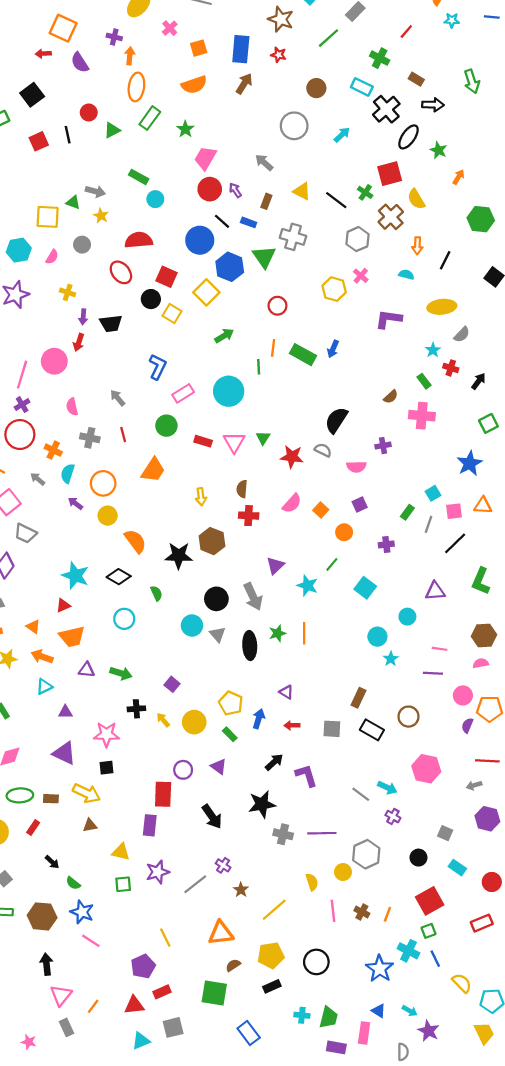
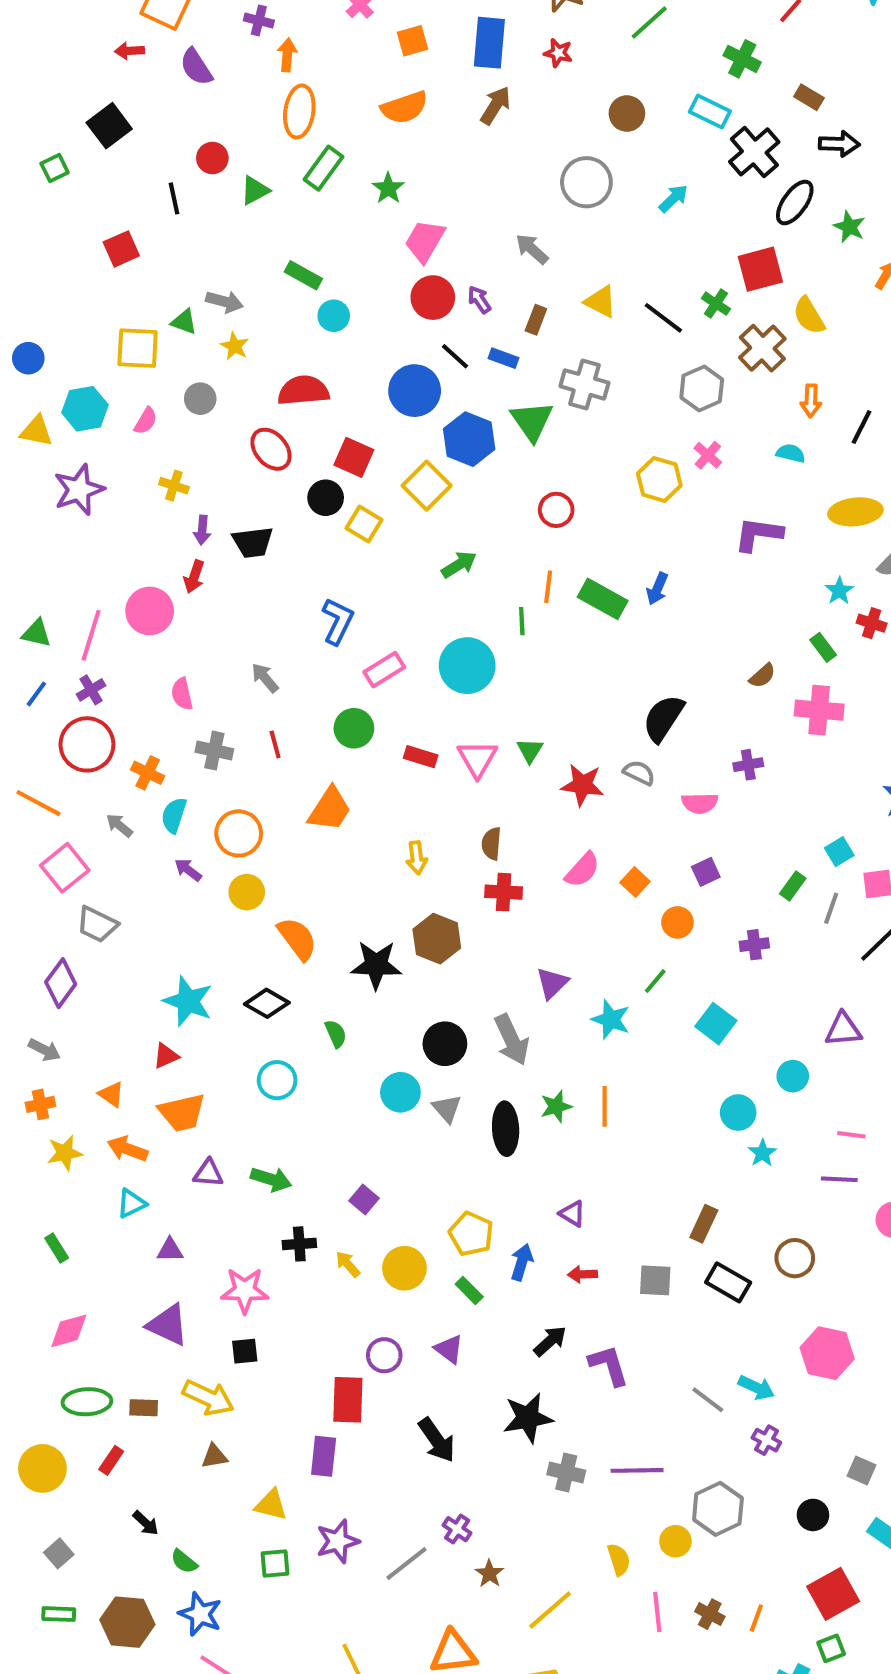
red square: (39, 141) -> (121, 249), moved

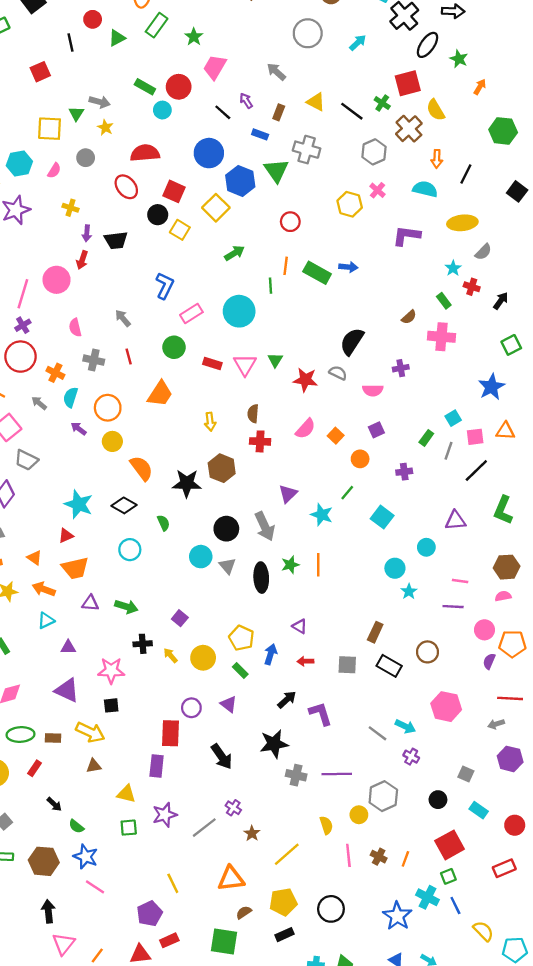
red circle: (433, 298) -> (179, 87), moved
green triangle: (184, 322) -> (76, 114), turned 42
black line: (455, 356) -> (223, 112), moved
cyan semicircle: (791, 453) -> (425, 189), size x1.5
blue arrow: (657, 589) -> (348, 267), turned -108

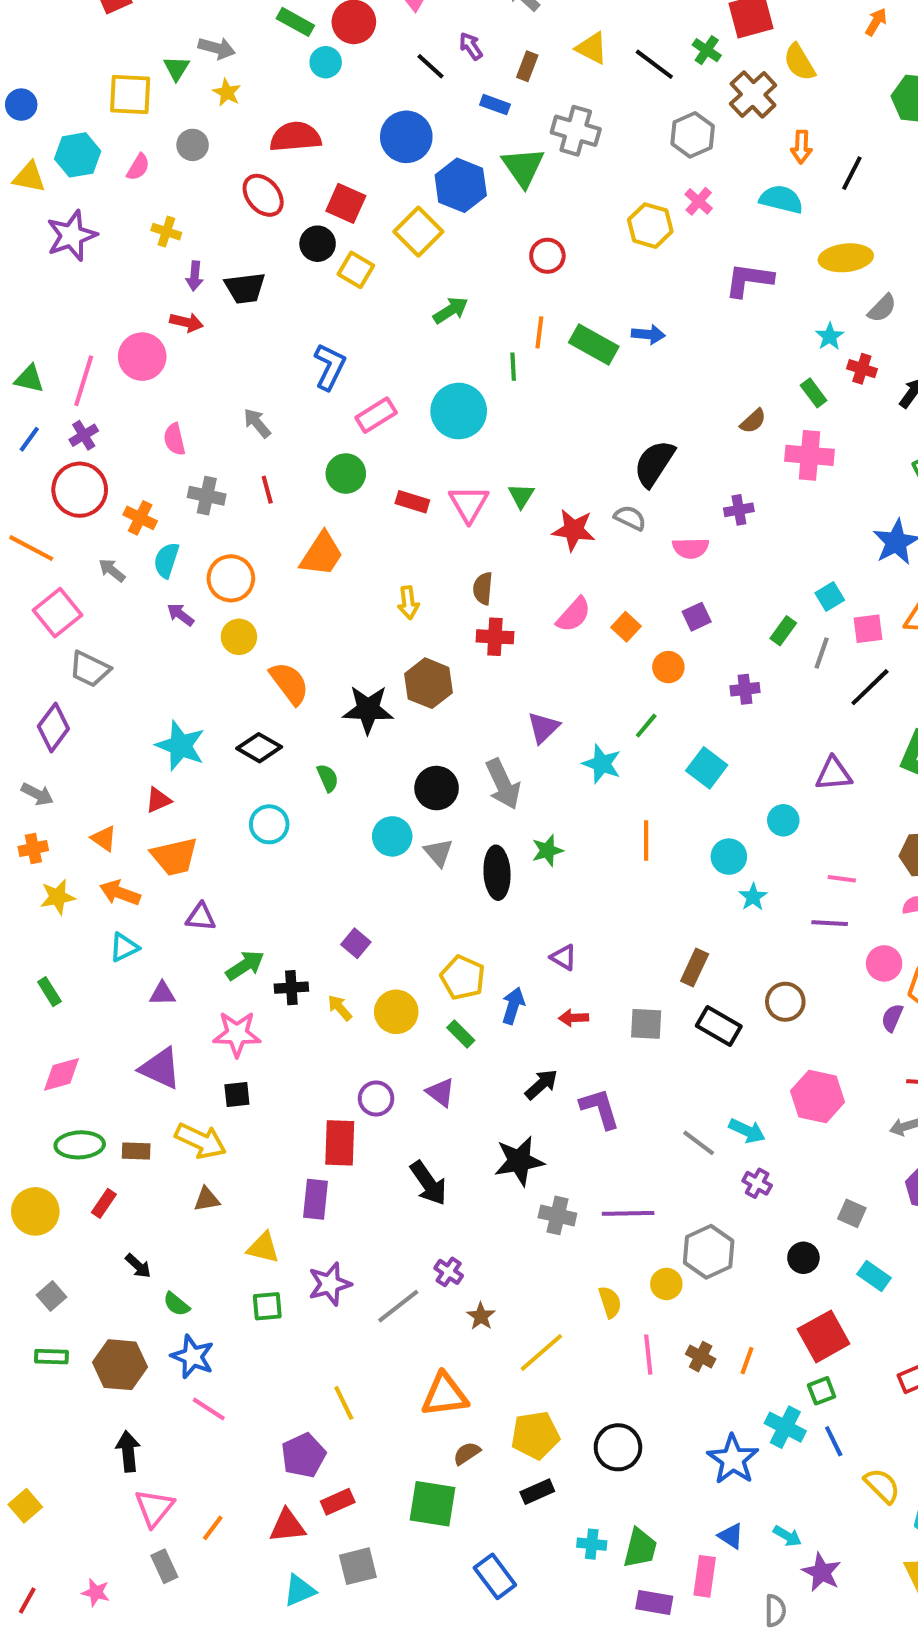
red arrow: (82, 260) -> (187, 322), turned -96
orange line: (318, 565) -> (646, 840), moved
green arrow: (126, 607) -> (245, 965), moved, turned -50

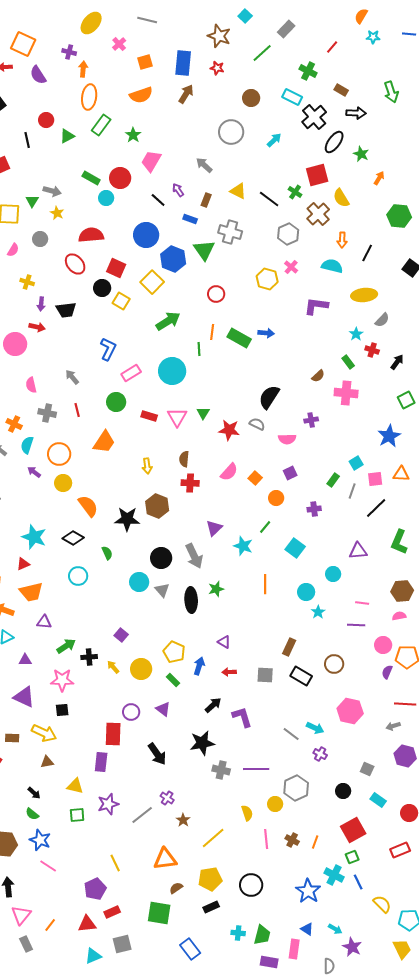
green arrow: (451, 310) -> (168, 321), size x1.4
black arrow: (138, 1266) -> (34, 793), moved

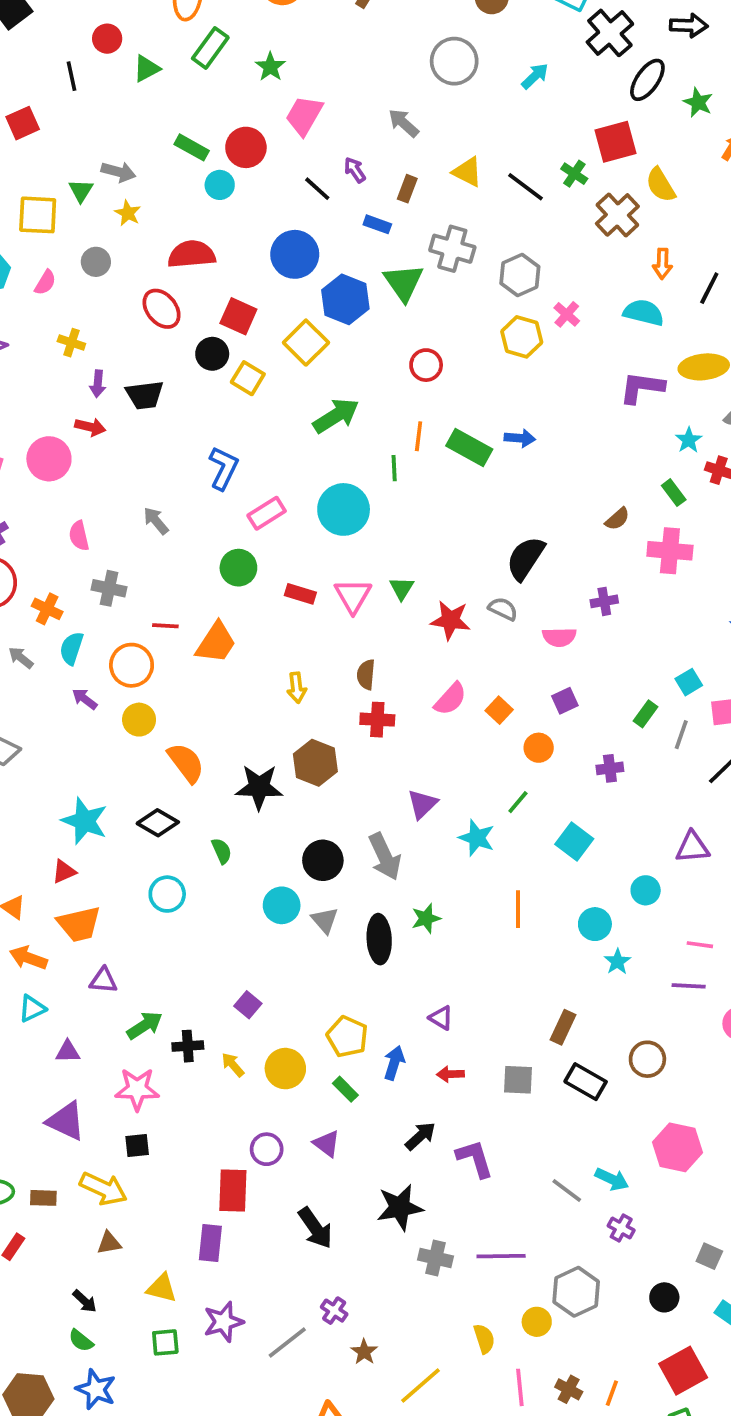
gray hexagon: (288, 234) -> (520, 275), moved
purple L-shape: (316, 306) -> (642, 388), moved
red line: (77, 410) -> (165, 626), moved, turned -72

